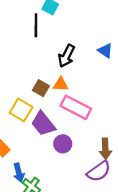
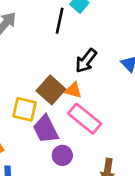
brown square: (41, 88) -> (51, 90), size x1.5
yellow square: (21, 110) -> (25, 109), turned -30

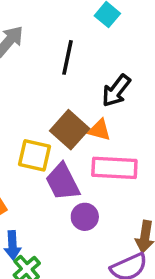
black line: (60, 21) -> (68, 57), moved
pink rectangle: (85, 119) -> (114, 168), turned -36

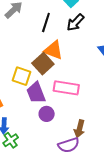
black arrow: (116, 91) -> (75, 22), moved
orange triangle: (99, 130) -> (53, 50), moved, size x1.5

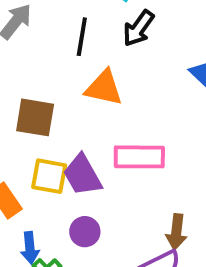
brown square: (43, 64) -> (35, 117), moved, turned -30
yellow square: (22, 76) -> (49, 176), moved
purple circle: (47, 114) -> (85, 232), moved

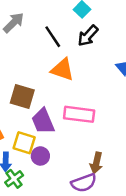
black line: (82, 37) -> (53, 37), turned -50
brown square: (35, 117) -> (22, 96), moved
yellow square: (49, 176) -> (24, 143), moved

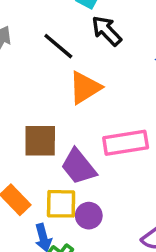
black arrow: (88, 36) -> (107, 31), turned 110
orange triangle: (63, 70) -> (85, 88), turned -35

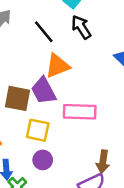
purple trapezoid: (78, 167) -> (44, 91), moved
yellow square: (61, 204) -> (38, 130), moved

